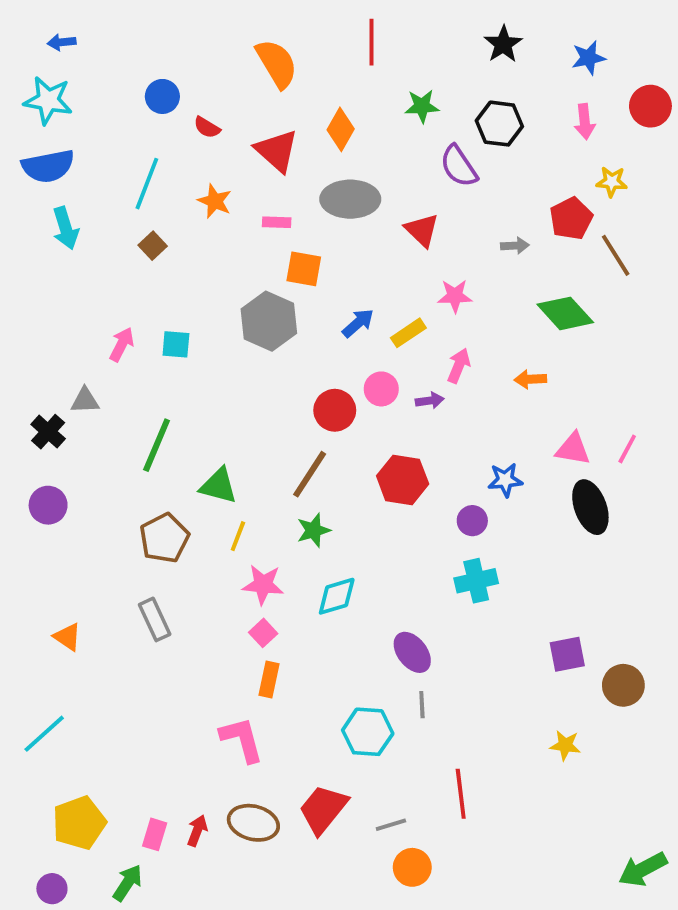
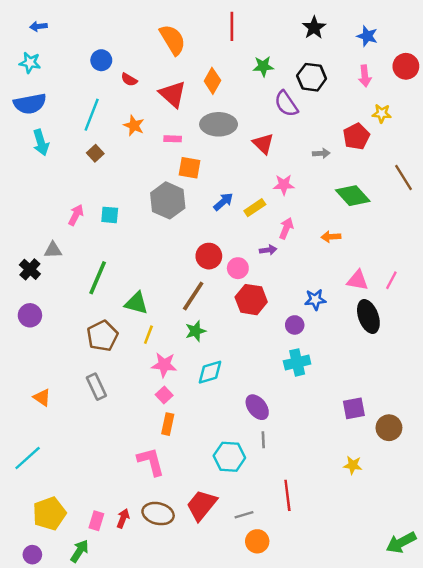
blue star: (588, 58) -> (367, 36), turned 30
cyan star: (48, 100) -> (30, 63), size x0.7
brown line: (616, 255) -> (403, 177), moved
pink circle: (381, 389) -> (238, 268), moved

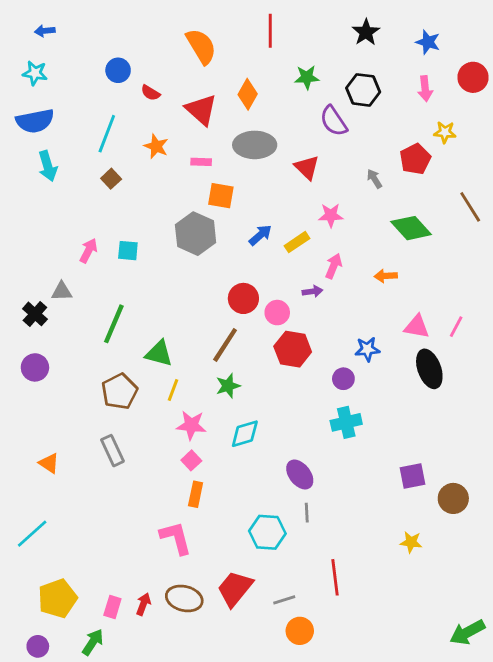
gray arrow: (321, 153) -> (374, 179), turned -119

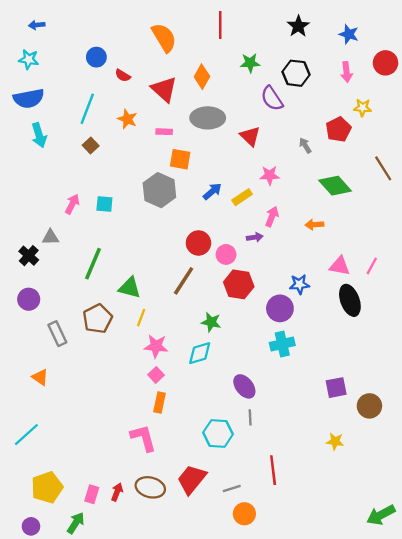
purple circle: (343, 379) -> (280, 308), size x1.5
green star: (228, 386) -> (211, 322), moved, turned 30
gray rectangle: (112, 451) -> (57, 334), moved

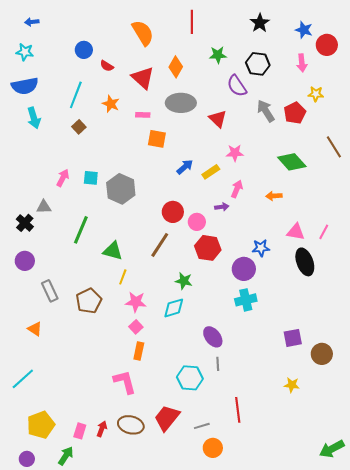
red circle: (385, 63) -> (327, 45), moved
gray arrow: (305, 145) -> (266, 111), moved, size x1.6
gray hexagon: (159, 190) -> (121, 189), moved
brown pentagon: (98, 319) -> (89, 301), moved

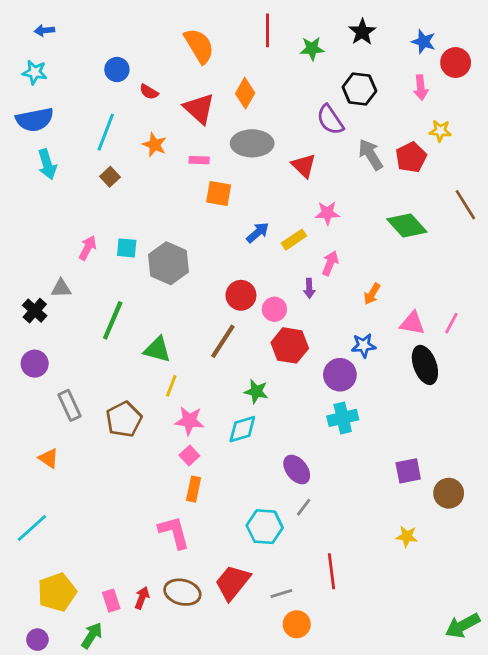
green star: (218, 55) -> (312, 49), moved
orange arrow: (274, 196) -> (372, 294), moved, turned -56
purple arrow: (222, 207) -> (309, 288), turned 96
gray line: (218, 364) -> (304, 507), turned 40
pink rectangle: (80, 431) -> (111, 601), turned -35

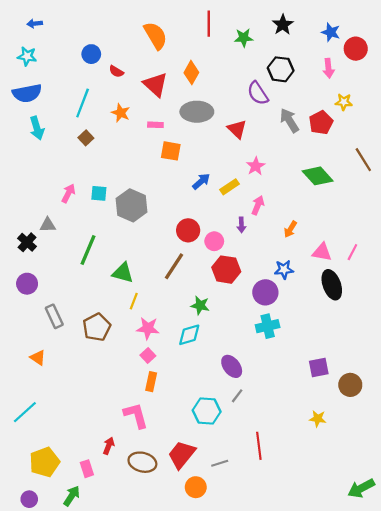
pink star: (327, 213) -> (256, 166), turned -30
red arrow: (142, 598) -> (109, 446), moved
orange circle: (297, 624) -> (196, 487), moved

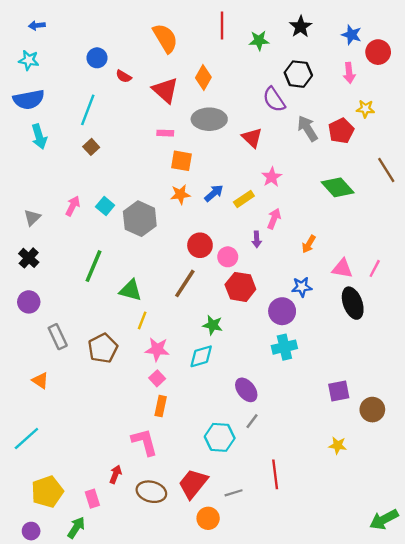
orange star: (121, 113) -> (180, 194), moved, turned -30
cyan square: (99, 193) -> (105, 206), turned 35
gray triangle: (48, 225) -> (32, 217), moved, turned -42

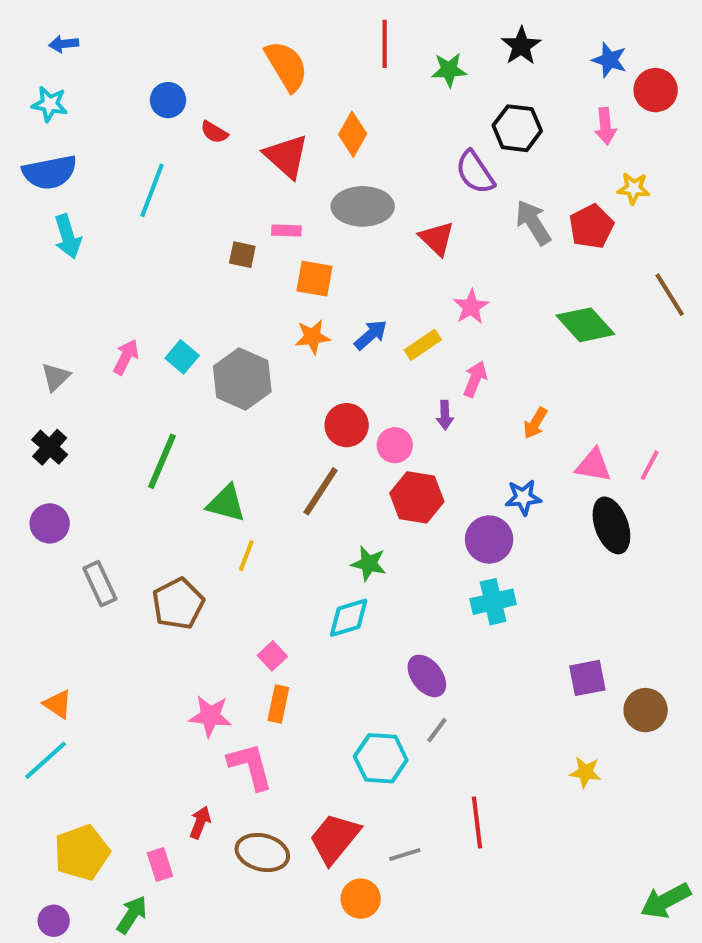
brown square: (91, 147) -> (242, 255), moved, turned -35
pink star: (157, 349) -> (210, 716), moved
orange triangle: (40, 381) -> (58, 704), moved

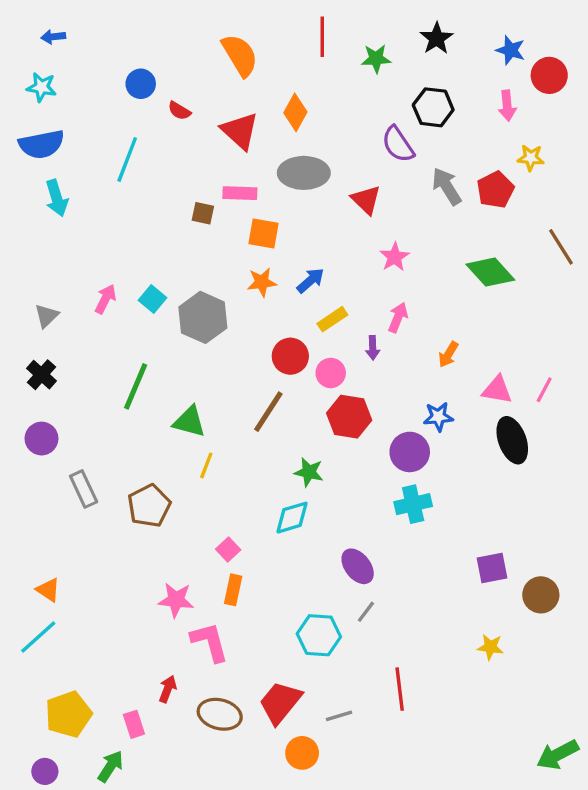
pink rectangle: (286, 230) -> (240, 193), size x1.4
yellow rectangle: (423, 345) -> (332, 319), moved

